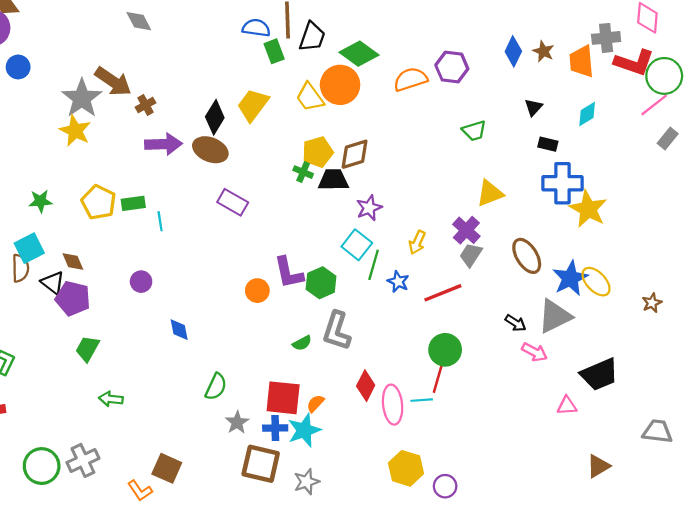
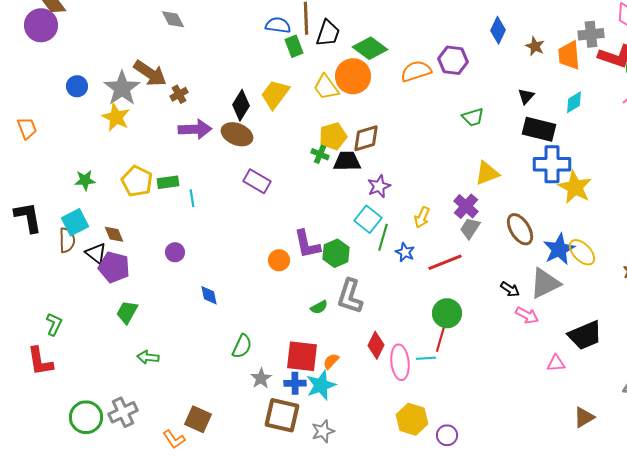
blue diamond: (513, 51) -> (498, 30), moved
blue circle: (18, 67) -> (77, 86), moved
black rectangle: (548, 144) -> (539, 129), size x1.8

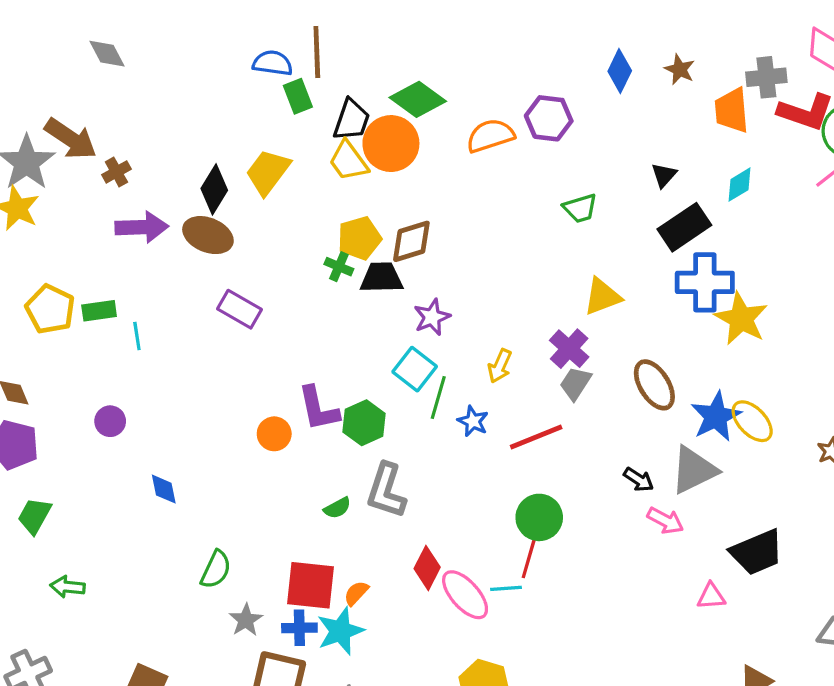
black trapezoid: (328, 33) -> (351, 120), moved
brown star: (535, 46) -> (680, 69), moved
black rectangle: (539, 129) -> (684, 227), turned -48
pink ellipse: (400, 362) -> (465, 595), turned -36

